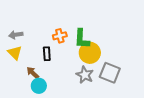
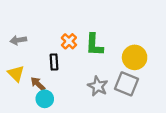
orange cross: (60, 36) -> (69, 41), turned -32
yellow triangle: (15, 53) -> (16, 74), moved
yellow circle: (90, 53) -> (135, 57), moved

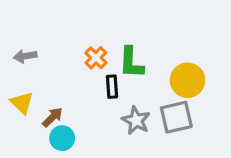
black rectangle: (54, 62) -> (112, 87), moved
brown arrow: (38, 84) -> (52, 117), turned 91
gray square: (127, 84) -> (176, 117), turned -35

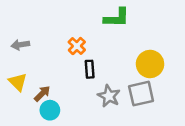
green L-shape: (131, 63) -> (117, 18), moved, turned -92

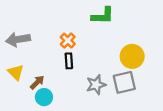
gray arrow: (20, 45) -> (18, 39), size x1.5
black rectangle: (90, 69) -> (69, 61), moved
gray star: (109, 96) -> (96, 85), turned 30

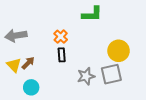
brown arrow: (37, 82) -> (28, 63), moved
cyan circle: (44, 97) -> (31, 87), moved

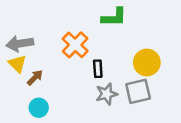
orange cross: (61, 37) -> (75, 45), size x1.5
black rectangle: (62, 55) -> (98, 69), moved
yellow triangle: (14, 65) -> (17, 64), moved

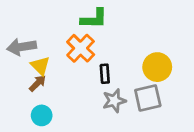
green L-shape: (114, 17) -> (94, 19), moved
yellow triangle: (17, 64) -> (40, 66), moved

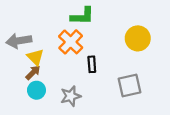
yellow circle: (157, 67) -> (138, 38), moved
gray star: (114, 101) -> (71, 96), moved
cyan circle: (42, 115) -> (36, 90), moved

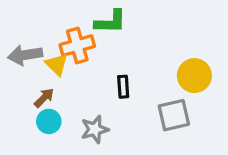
yellow circle: (138, 38) -> (194, 76), moved
orange cross: (71, 42) -> (77, 46), moved, turned 30
yellow triangle: (35, 57) -> (57, 64), moved

